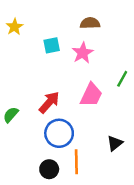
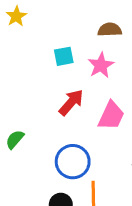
yellow star: (14, 27) -> (16, 16), moved
red arrow: (49, 102) -> (71, 102), moved

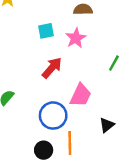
pink trapezoid: (111, 116) -> (81, 95), moved

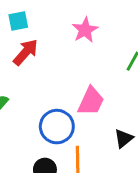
cyan square: (46, 31) -> (18, 21), moved
red arrow: (52, 68) -> (26, 52), moved

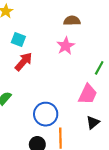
cyan square: (18, 21) -> (18, 40), turned 32
pink trapezoid: (91, 101) -> (88, 94), moved

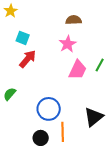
pink trapezoid: (88, 94) -> (78, 70), moved
black triangle: (93, 122) -> (94, 117), size x1.5

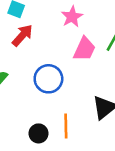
blue circle: (49, 109) -> (48, 79), moved

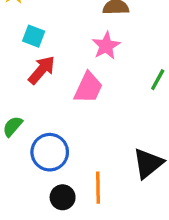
pink trapezoid: (84, 49) -> (88, 88), moved
blue circle: (48, 79) -> (50, 152), moved

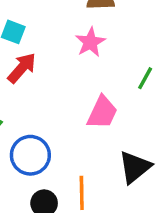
pink trapezoid: (88, 88) -> (102, 112), moved

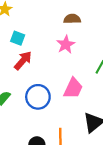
blue circle: (30, 155) -> (38, 97), moved

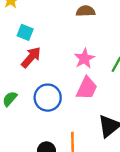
pink star: (66, 44) -> (84, 58), moved

